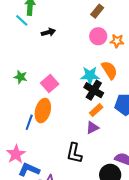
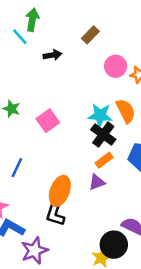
brown rectangle: (97, 11) -> (90, 35), moved
orange ellipse: (43, 111) -> (60, 191), moved
black L-shape: (74, 153) -> (55, 213), moved

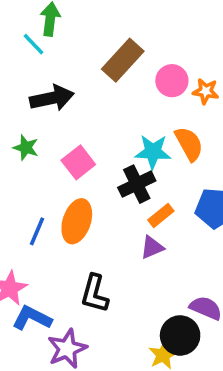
brown rectangle: (90, 35) -> (123, 60), moved, size x1.6
black arrow: (52, 55) -> (52, 98), moved, size x1.6
black cross: (103, 135) -> (137, 184), moved, turned 30
orange ellipse: (60, 191) -> (77, 221), moved

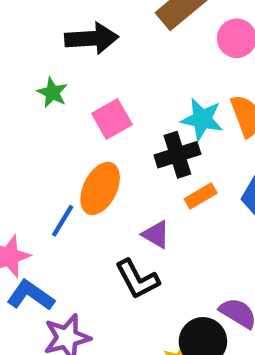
blue line: (37, 231) -> (63, 221), moved
purple triangle: (152, 247) -> (156, 234), moved, turned 45
black L-shape: (95, 294) -> (137, 279), moved, turned -51

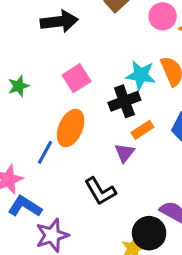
green star: (52, 93) -> (19, 86), moved, turned 30
purple triangle: (156, 234) -> (125, 153), moved, turned 40

